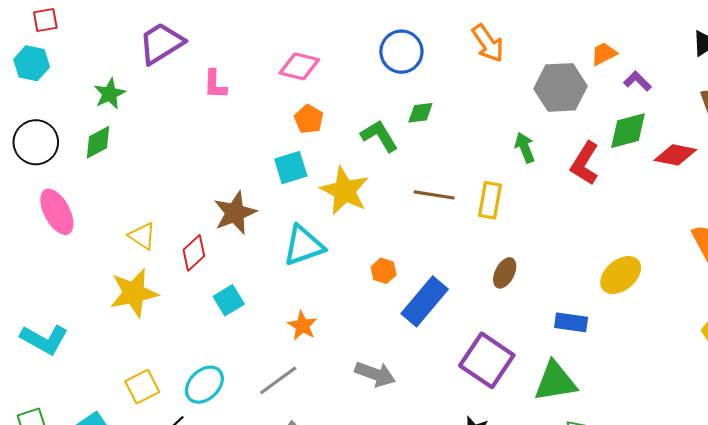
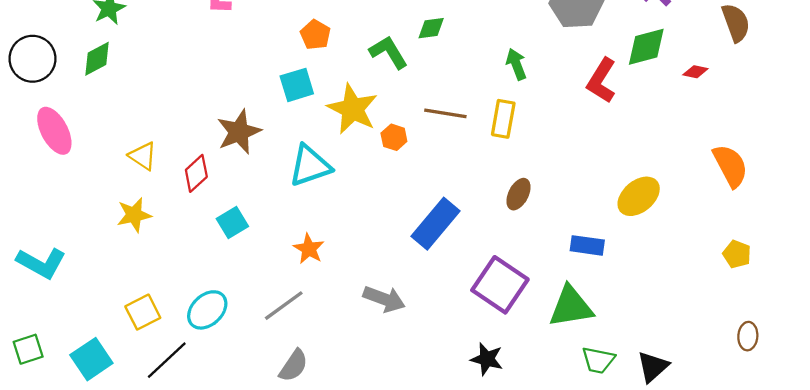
green arrow: (525, 148) -> (516, 64), moved
red diamond: (675, 155) -> (695, 72), size x0.6
orange hexagon: (384, 271) -> (394, 137), moved
yellow star: (134, 293) -> (134, 215), size x0.7

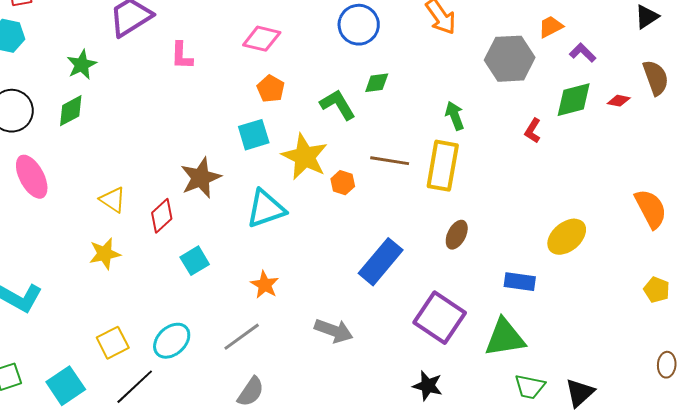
red diamond: (695, 72) -> (619, 101), moved
red L-shape: (601, 81) -> (533, 131), size x0.6
yellow rectangle: (503, 119) -> (443, 166), size x1.4

